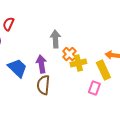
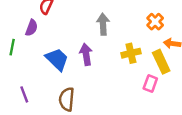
orange cross: (69, 54) -> (155, 22), moved
brown semicircle: (43, 85) -> (67, 99), moved

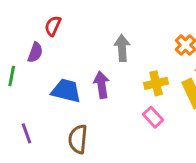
blue trapezoid: (57, 59) -> (66, 91), turned -30
pink rectangle: (150, 84) -> (153, 117), moved, turned -63

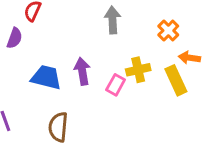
gray arrow: (122, 48) -> (113, 20), moved
pink rectangle: (153, 117) -> (116, 85), moved, turned 72

